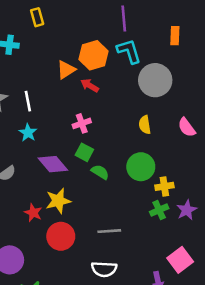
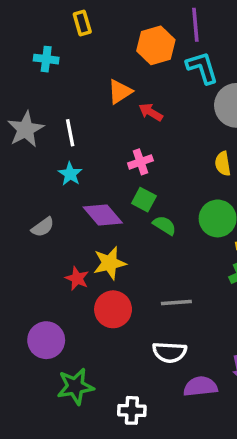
orange hexagon: (94, 55) -> (156, 45), moved

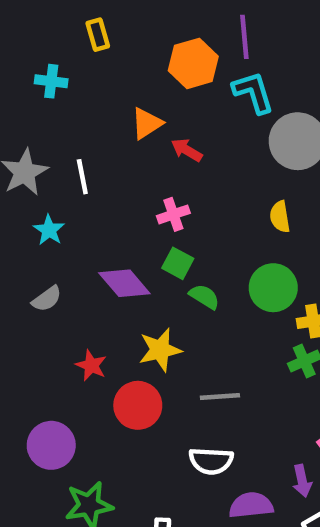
cyan star: (70, 174) -> (49, 230), moved
yellow star: (110, 263) -> (160, 350), moved

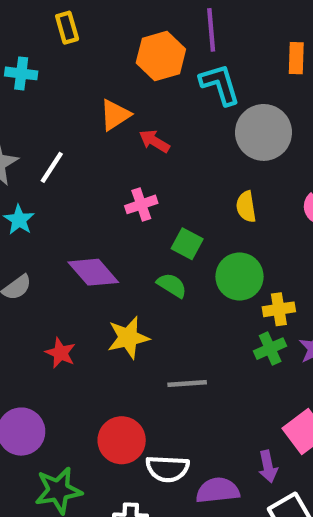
white line: (82, 177) -> (52, 167), turned 44
green square: (178, 263) -> (187, 244), moved
red circle: (138, 405) -> (122, 440), moved
white semicircle: (211, 461) -> (167, 469), moved

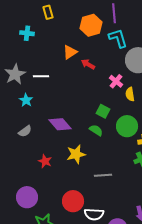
white line: (52, 167) -> (41, 76), turned 56
pink cross: (141, 204) -> (116, 81), moved, turned -32

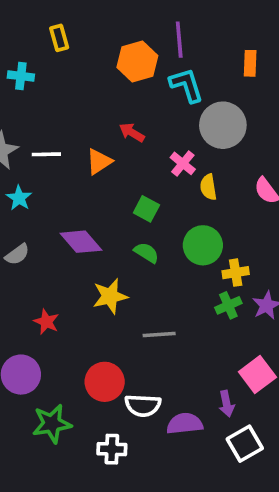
orange triangle: (70, 52) -> (99, 162), moved
green square: (103, 111) -> (146, 209), moved
red star: (45, 161) -> (46, 322), moved

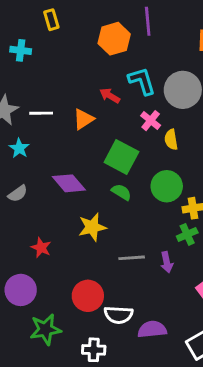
cyan L-shape: (186, 85) -> (142, 81), moved
green square: (146, 209) -> (121, 157), size x1.6
purple arrow: (227, 404) -> (167, 262), moved

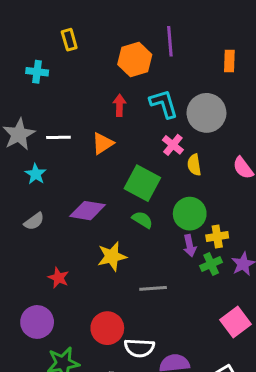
red arrow: (110, 96) -> (120, 105), moved, turned 60
purple diamond: (69, 183) -> (87, 211), turned -40
purple arrow: (167, 262) -> (190, 246), moved

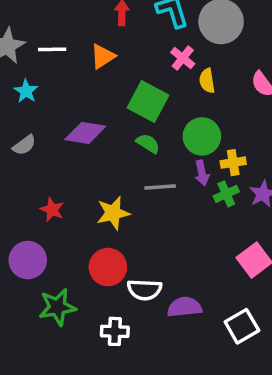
yellow star: (112, 256) -> (113, 213), moved
gray line: (153, 288) -> (160, 187), moved

